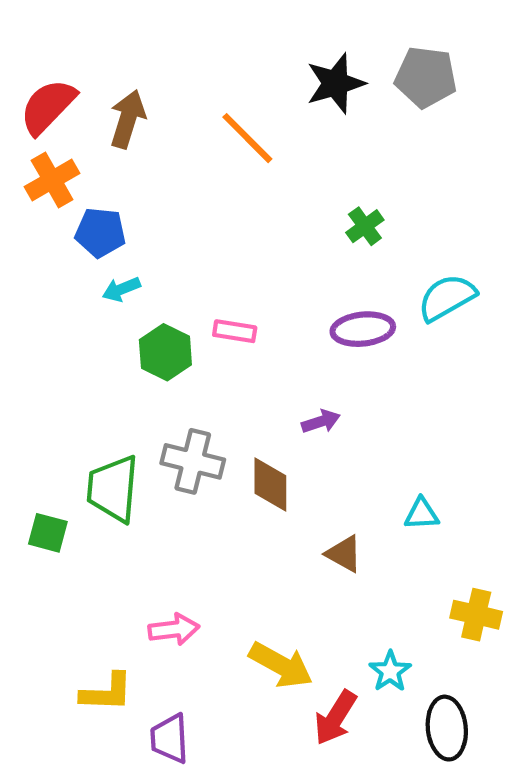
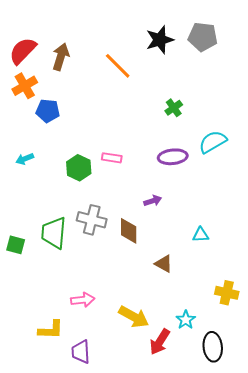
cyan arrow: (121, 289) -> (25, 159), moved
cyan triangle: (422, 514) -> (201, 235), moved
green square: (48, 533) -> (16, 245), moved

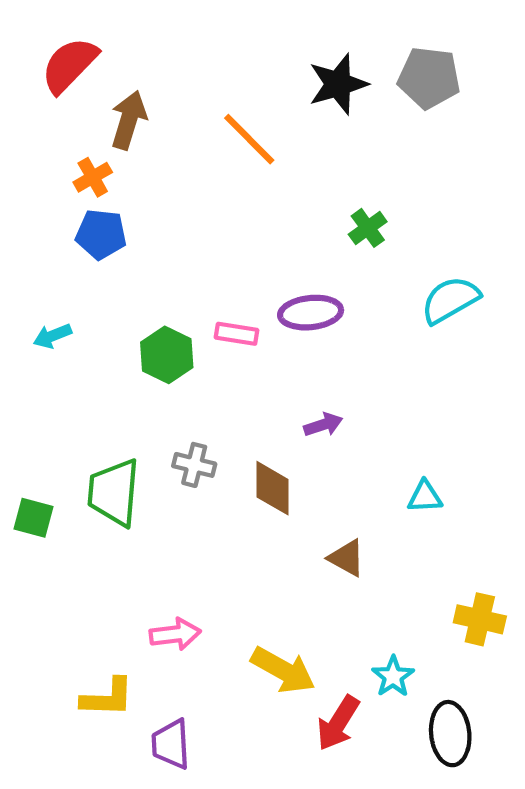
red semicircle: (23, 51) -> (69, 65), moved
orange cross: (25, 86) -> (93, 177), moved, size x0.7
purple ellipse: (173, 157) -> (311, 313), moved
gray cross: (92, 220) -> (194, 465), size x0.7

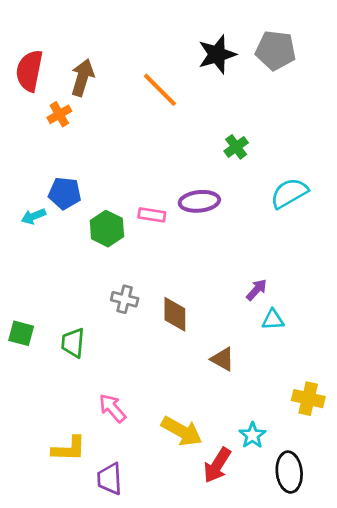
red semicircle: (69, 65) -> (29, 71), moved, turned -33
blue pentagon: (101, 234) -> (65, 193), moved
purple arrow: (323, 425) -> (257, 290), moved, turned -30
green trapezoid: (114, 492) -> (73, 343), moved, size x0.7
pink arrow: (175, 634) -> (112, 408), turned -124

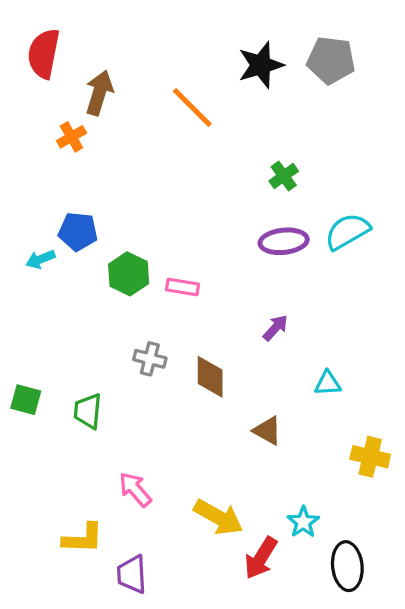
red semicircle: (29, 71) -> (44, 54), moved
purple ellipse: (199, 201) -> (284, 241), moved
pink rectangle: (152, 215) -> (182, 287), moved
purple arrow: (257, 290) -> (275, 328), moved
yellow cross: (308, 399) -> (370, 457), moved

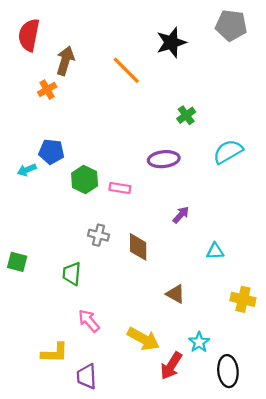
gray pentagon: (331, 60) -> (231, 25), moved
purple ellipse: (284, 241) -> (164, 159), moved
green trapezoid: (88, 411) -> (72, 274), moved
brown triangle: (267, 431) -> (176, 294), moved

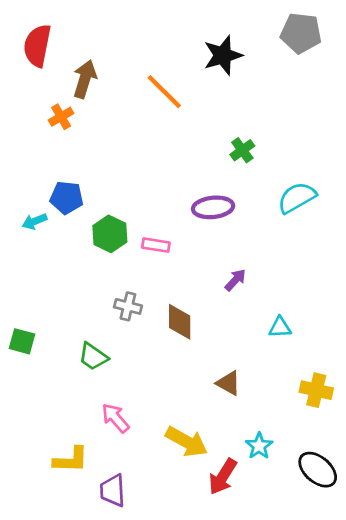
green trapezoid: (72, 274) -> (93, 357), turned -60
black ellipse: (228, 371) -> (318, 470), moved, turned -44

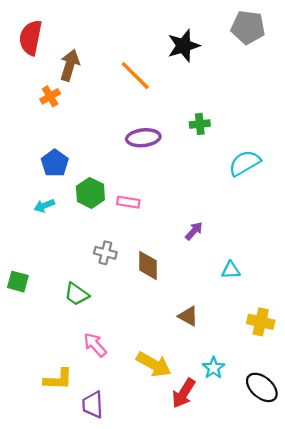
green cross: (242, 150) -> (200, 124), turned 30
blue pentagon: (67, 198) -> (55, 163), turned 30
purple ellipse: (213, 207) -> (143, 138), moved
cyan arrow: (35, 221) -> (44, 206), moved

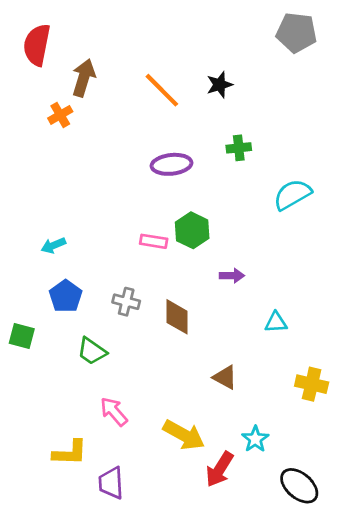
black star: (184, 46) -> (220, 85), moved, size x0.7
blue pentagon: (55, 163) -> (66, 296), moved
green hexagon: (90, 193) -> (192, 230), moved
purple arrow: (194, 231) -> (232, 276), turned 48
black ellipse: (262, 387) -> (299, 486), moved

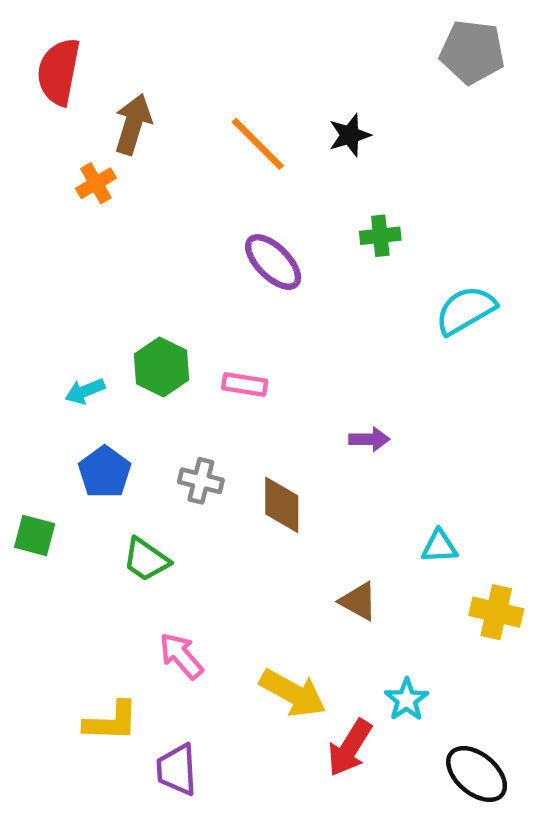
purple ellipse: (171, 164) -> (273, 262), turned 51
green hexagon: (192, 230) -> (161, 367), moved
cyan triangle: (276, 322) -> (439, 546), moved

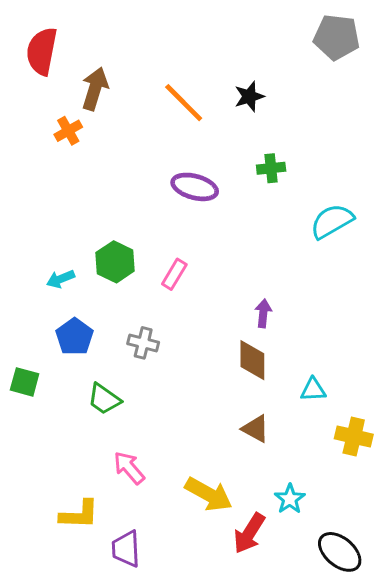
purple ellipse: (273, 262) -> (195, 187), turned -30
pink rectangle: (245, 385) -> (174, 274), turned -68
purple arrow: (369, 439) -> (263, 313), turned -84
brown diamond: (282, 505) -> (252, 360), moved

